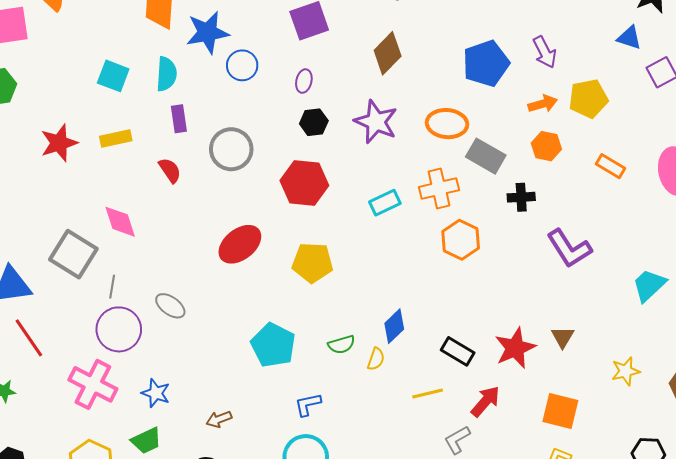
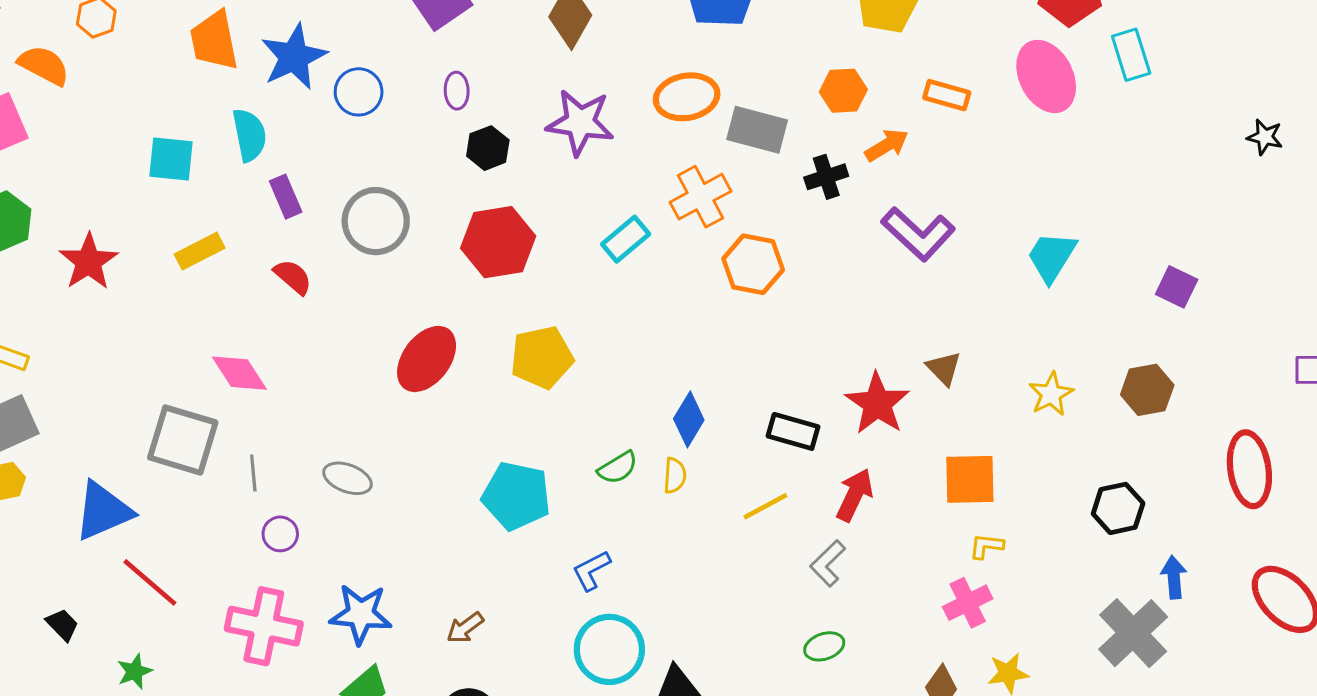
orange arrow: (543, 104) -> (887, 145), moved
red star: (59, 143) -> (88, 262), moved
purple circle: (119, 329) -> (280, 534), size x0.5
blue star: (156, 393) -> (361, 614), size x1.4

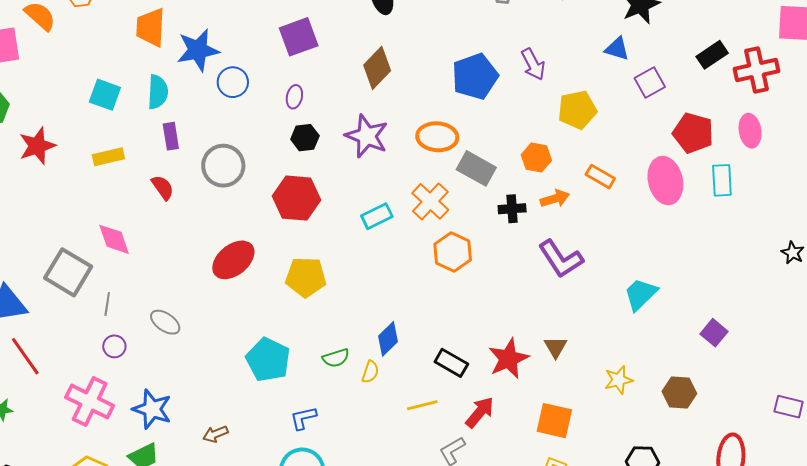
orange cross: (701, 197) -> (430, 201), turned -33

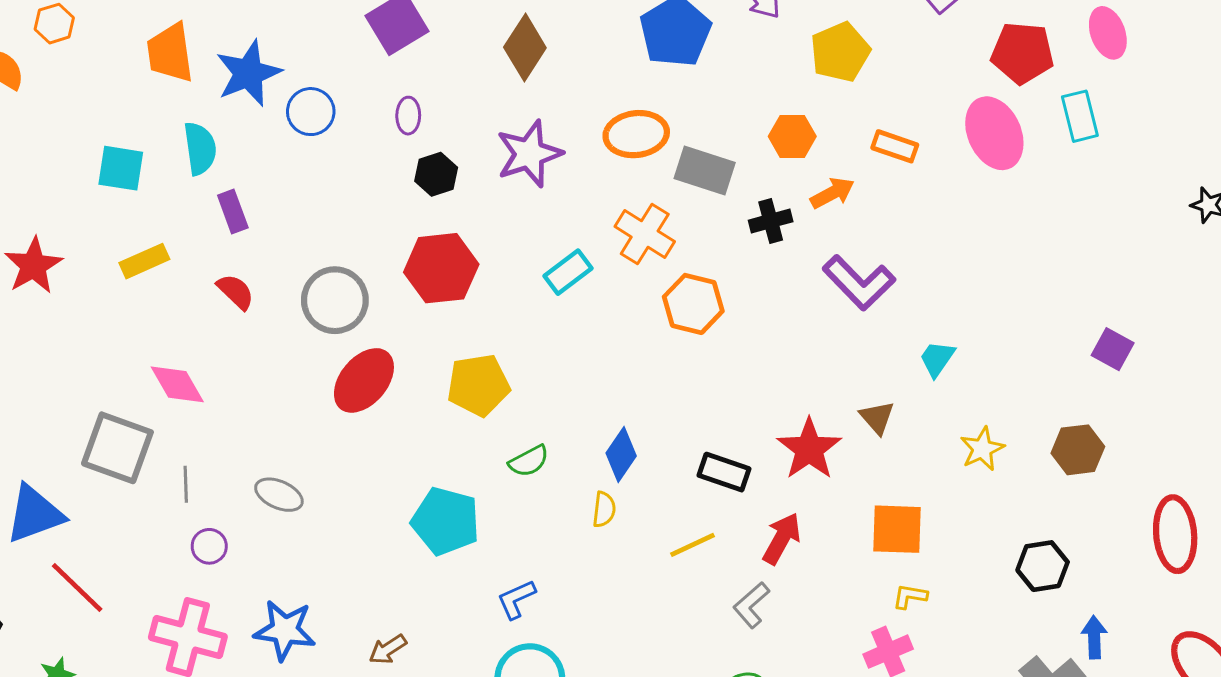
purple star: (367, 136) -> (529, 154), turned -30
gray circle: (223, 166) -> (335, 300), moved
cyan trapezoid: (641, 294) -> (937, 359), moved, size x0.7
green semicircle: (336, 358) -> (529, 461), moved

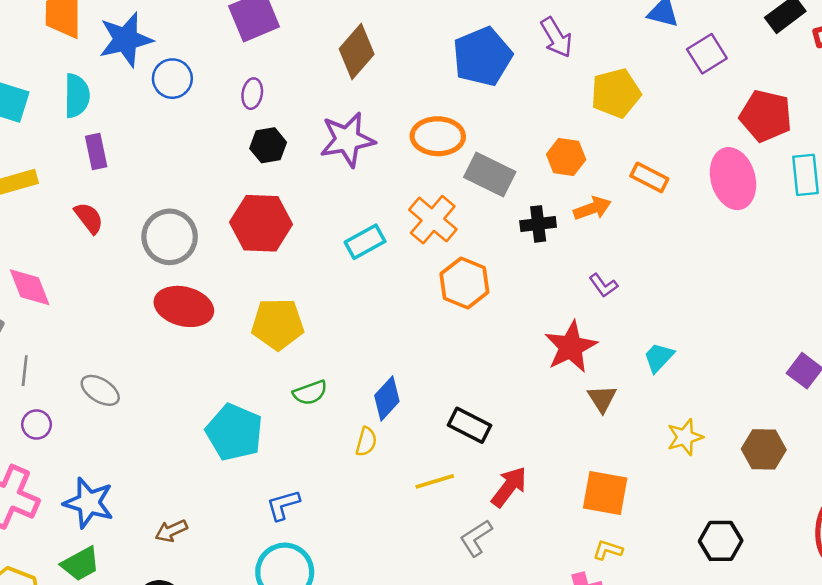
purple L-shape: (859, 283) -> (603, 285), size x0.5
red ellipse: (364, 380) -> (184, 306), turned 56
red star: (809, 449) -> (571, 347), moved

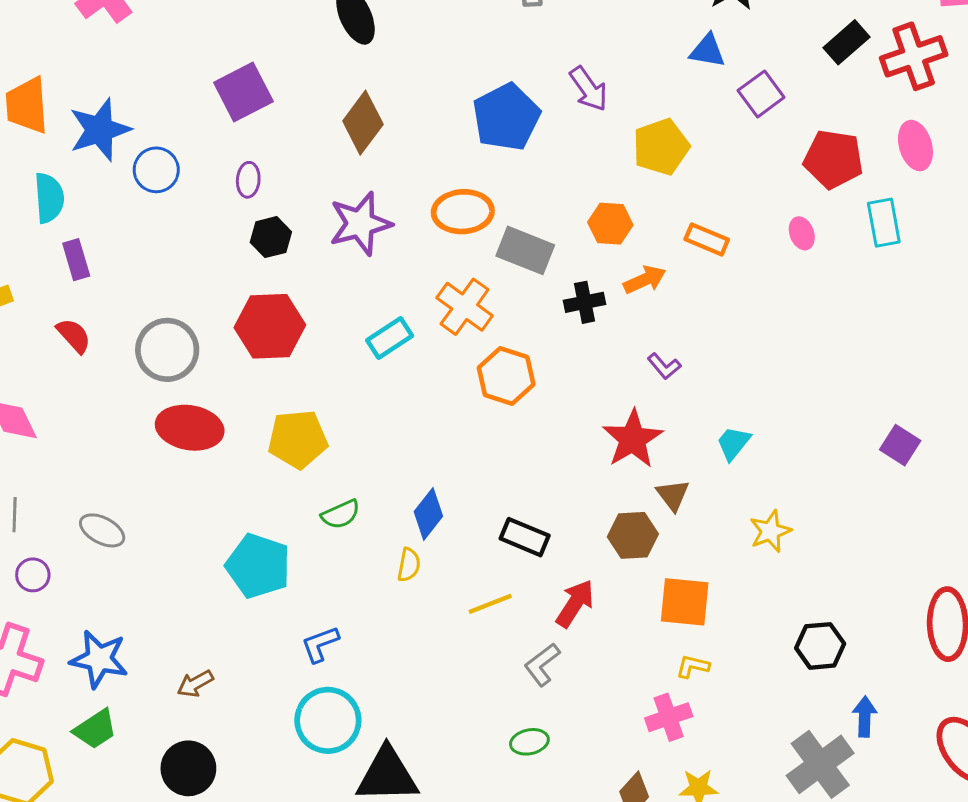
pink ellipse: (733, 179) -> (802, 233), size x0.5
brown hexagon: (764, 449) -> (633, 535), moved

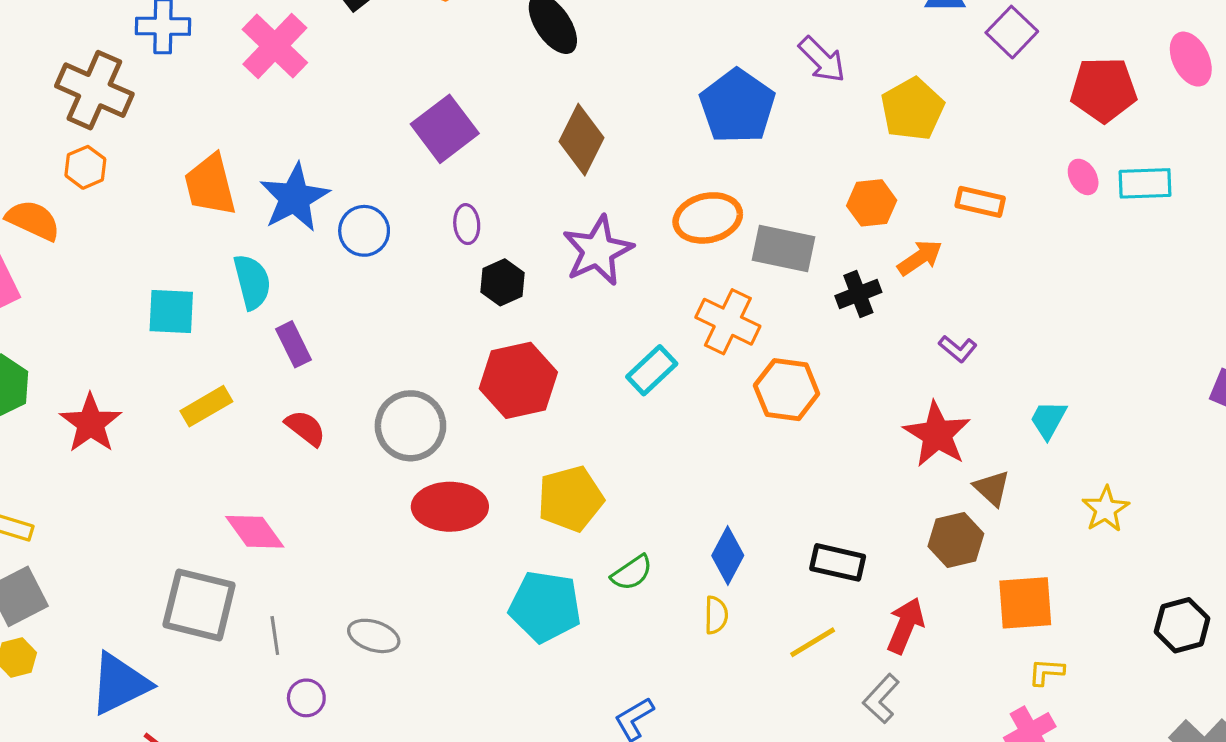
cyan rectangle: (884, 223) -> (1145, 183), moved, turned -72
cyan pentagon: (258, 566) -> (545, 607), moved

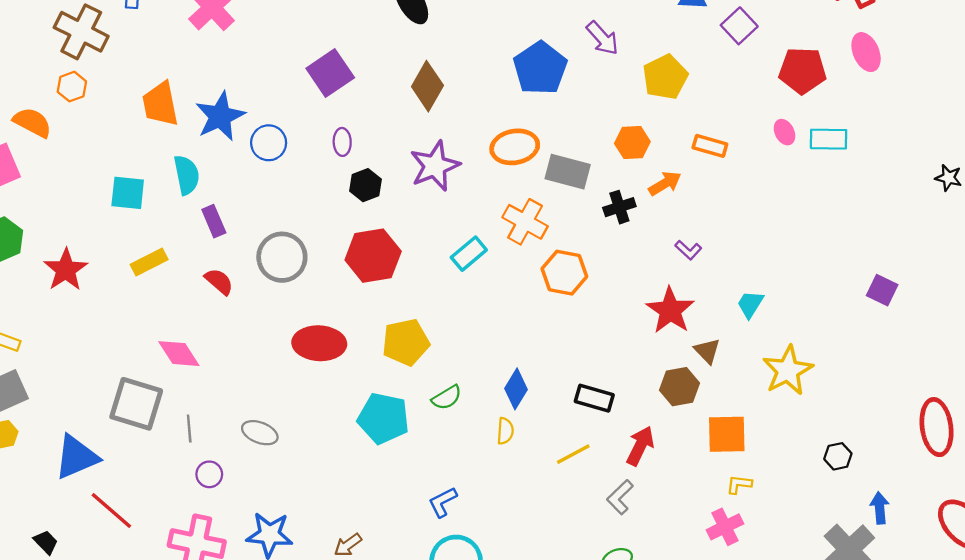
gray circle: (410, 426) -> (282, 257), moved
yellow star: (1106, 509) -> (788, 370), size x1.5
black hexagon: (1182, 625) -> (838, 456), size x0.7

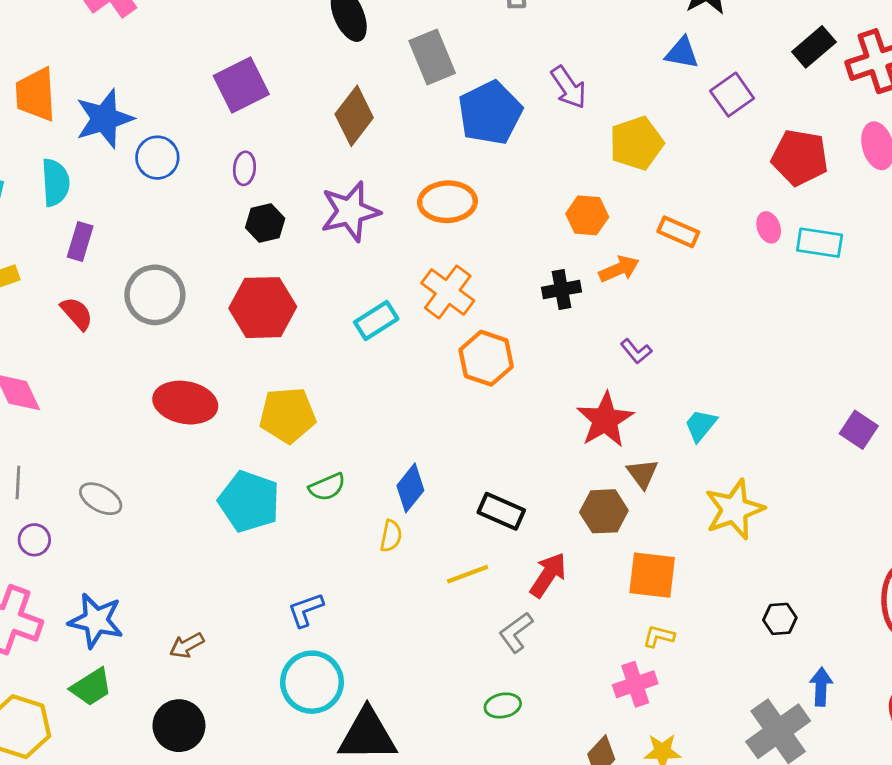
gray rectangle: (568, 172) -> (432, 57), moved, turned 45
purple rectangle: (214, 221) -> (80, 241), turned 32

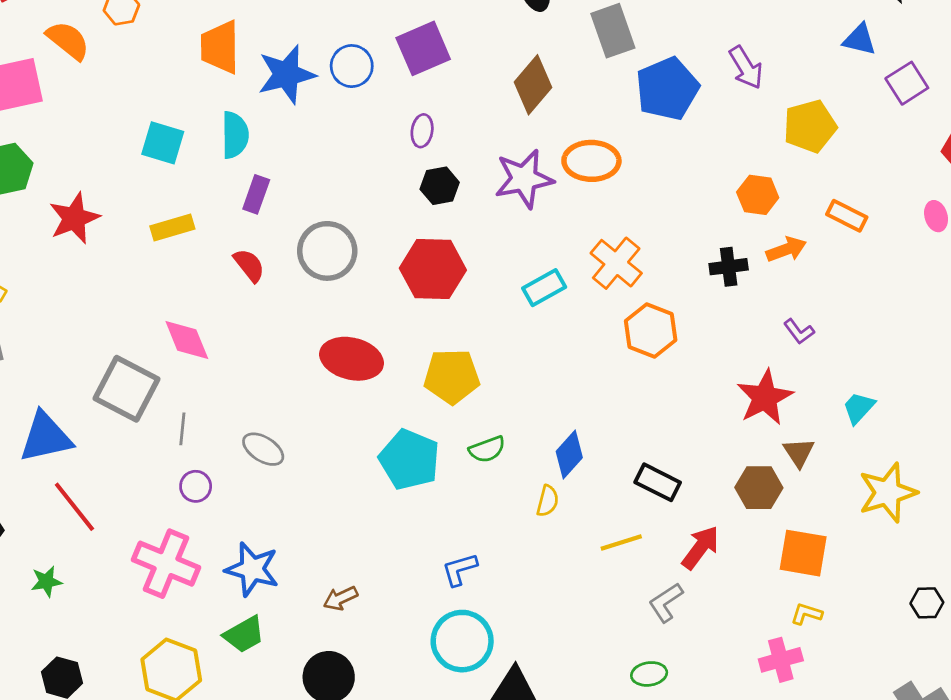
blue circle: (157, 158) -> (352, 66), moved
orange ellipse: (447, 202) -> (591, 161), moved

